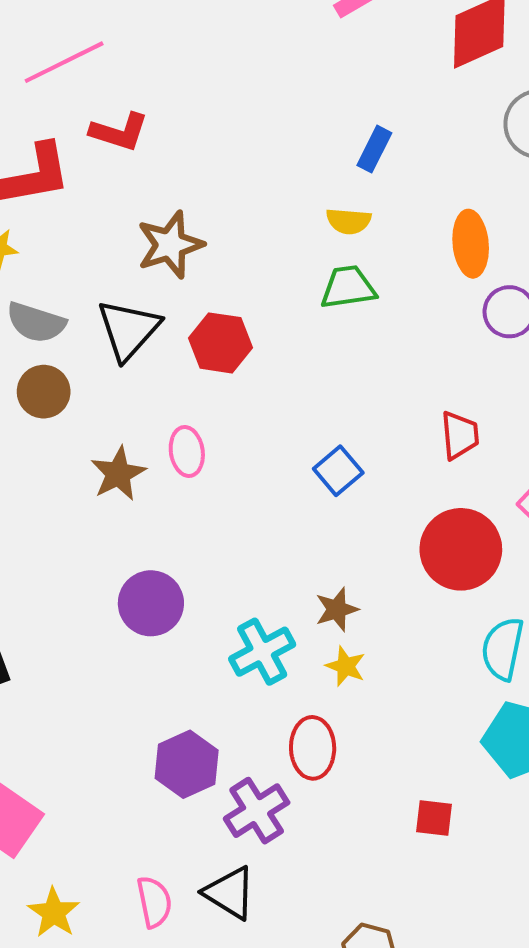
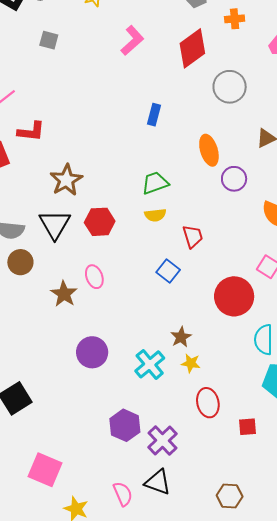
yellow semicircle: (349, 221) -> (155, 215), moved
red trapezoid: (460, 435) -> (193, 236), moved
red ellipse: (313, 748) -> (208, 403), moved

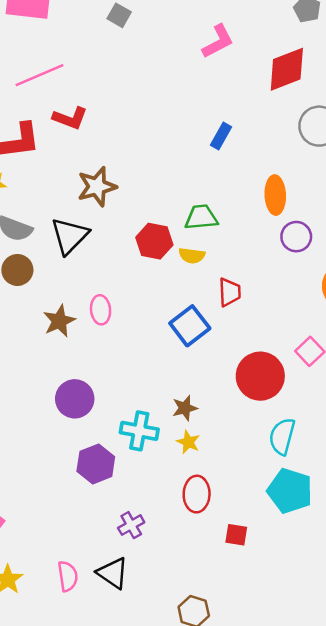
red hexagon: (100, 222) -> (154, 241), moved
blue square: (168, 271) -> (190, 326), size x1.4
cyan cross: (150, 364) -> (139, 431), turned 36
purple hexagon: (125, 425) -> (96, 464), moved
purple cross: (163, 441) -> (131, 525), size x0.7

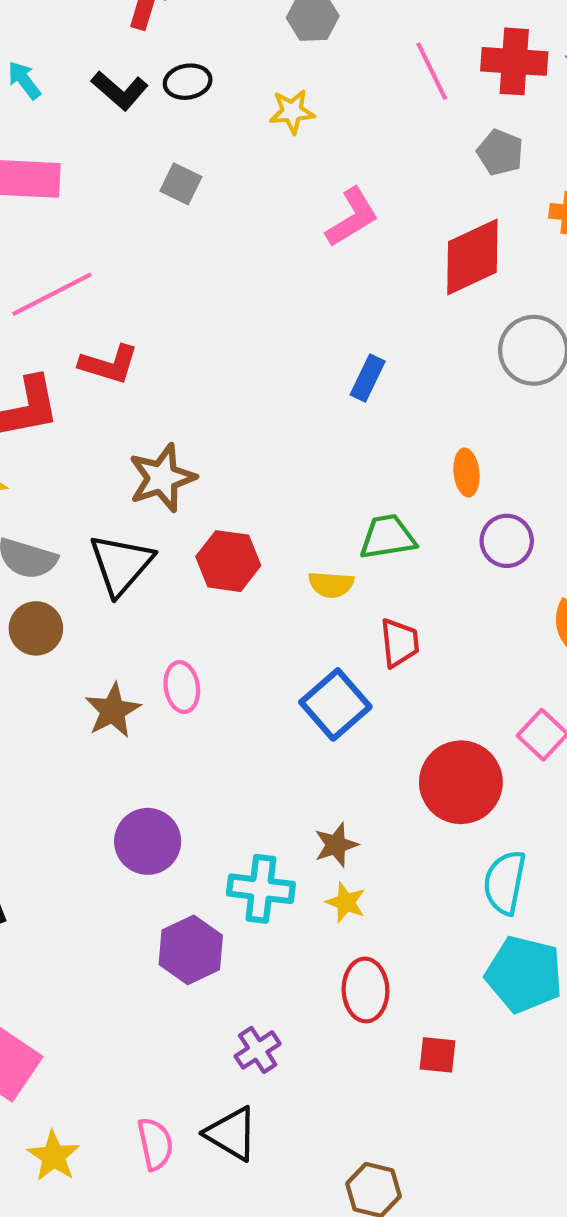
orange ellipse: (275, 195) -> (466, 472), size x0.7
green trapezoid: (201, 217) -> (388, 537), moved
red hexagon: (154, 241) -> (228, 561), moved

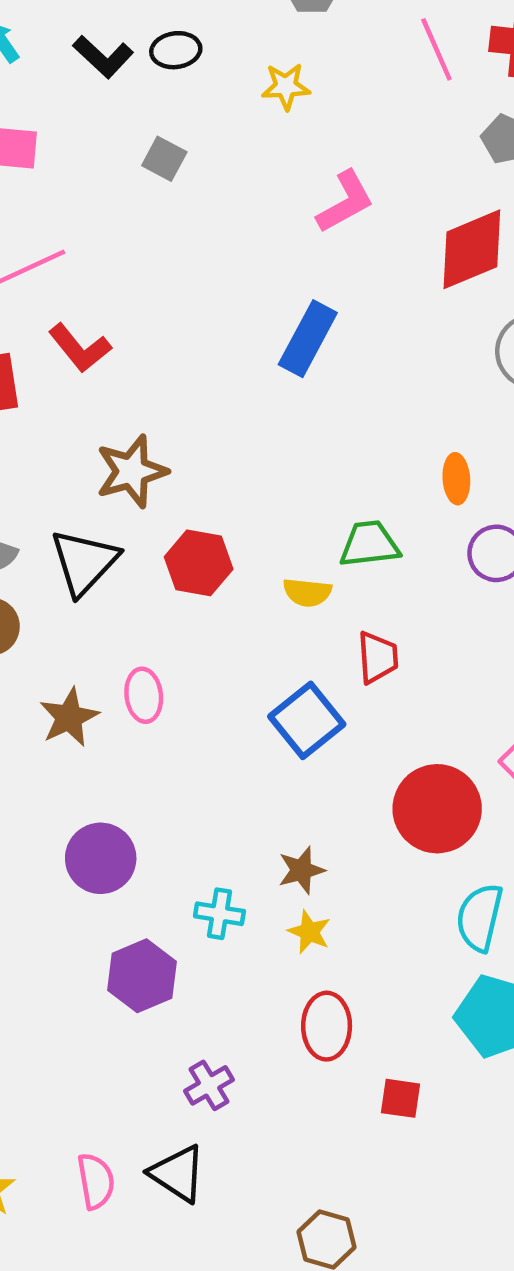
red L-shape: (109, 364) -> (80, 348), turned 32
blue rectangle: (368, 378) -> (308, 339), moved, size x1.5
cyan cross: (261, 889) -> (219, 914), size x0.7

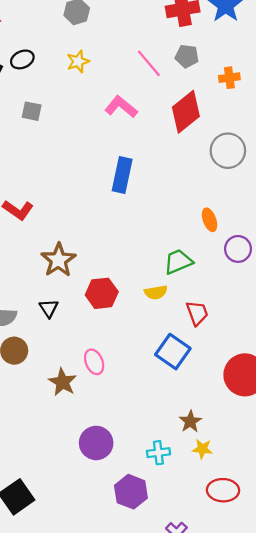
pink line: (436, 49) -> (149, 63), moved
pink L-shape: (345, 202) -> (121, 107), turned -96
black triangle: (84, 562) -> (49, 308), size x0.6
red ellipse: (327, 1026) -> (223, 490), turned -72

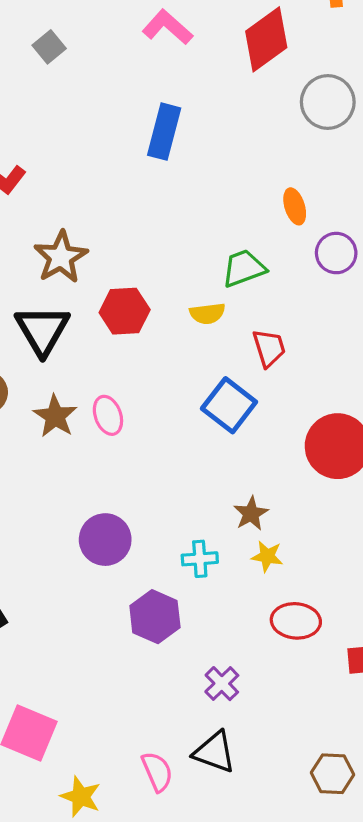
gray square: (32, 111) -> (49, 47), moved, turned 36
black triangle: (49, 308) -> (42, 330), size x1.8
brown star: (63, 382) -> (55, 416), moved

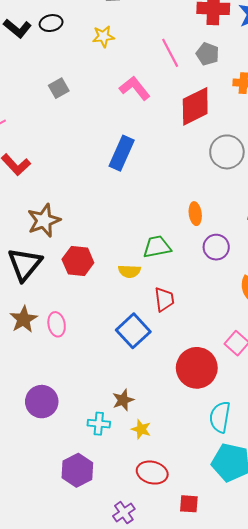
brown star: (251, 514) -> (123, 400), moved
purple hexagon: (155, 617) -> (77, 470), moved
purple cross: (222, 684) -> (124, 513), moved

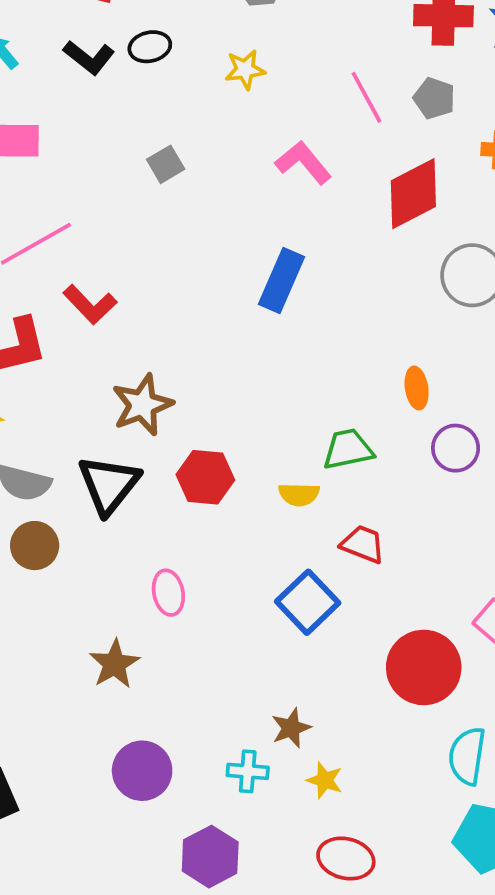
red trapezoid: (164, 299) -> (363, 544), turned -60
brown star: (24, 319) -> (115, 664), moved
purple circle: (42, 402) -> (142, 771), moved

